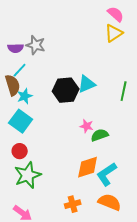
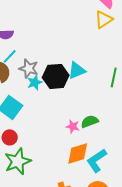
gray star: (36, 45) -> (29, 68), moved
cyan star: (25, 96) -> (35, 82), moved
pink star: (87, 126) -> (73, 126), moved

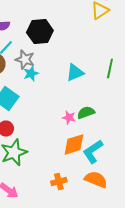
cyan triangle: (77, 70) -> (75, 72), moved
black hexagon: (56, 76) -> (40, 32), moved

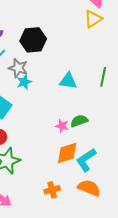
cyan triangle: (75, 72) -> (68, 81), turned 30

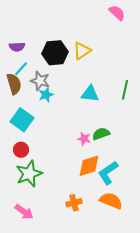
yellow triangle: (93, 19) -> (82, 51), moved

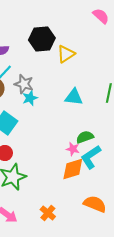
black hexagon: (55, 53) -> (42, 39), moved
pink star: (84, 139) -> (73, 149), moved
cyan L-shape: (108, 173) -> (91, 157), moved
orange cross: (74, 203) -> (48, 213), moved, turned -35

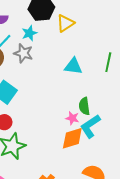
cyan star: (30, 98) -> (29, 33), moved
green semicircle: (85, 137) -> (84, 106), turned -78

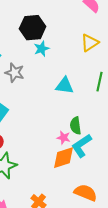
yellow triangle: (65, 23) -> (90, 43), moved
cyan star: (29, 33) -> (42, 49), moved

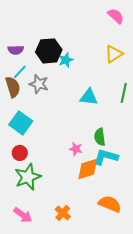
black hexagon: (33, 28) -> (49, 51), moved
pink star: (64, 138) -> (76, 149), moved
cyan L-shape: (82, 146) -> (106, 157), turned 50

